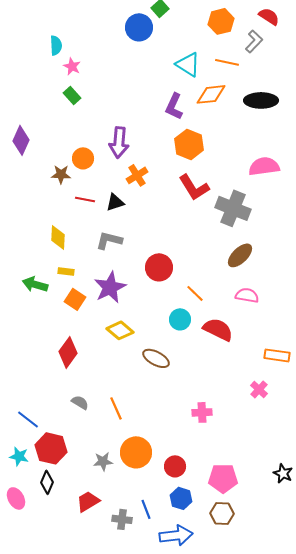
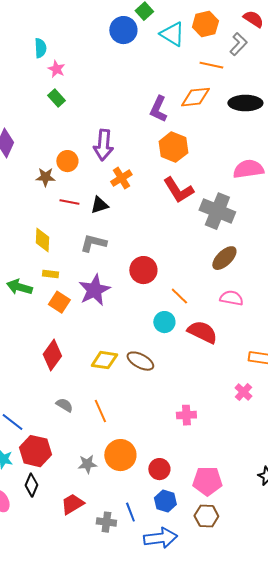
cyan triangle: (188, 64) -> (172, 34), moved
yellow diamond: (120, 330) -> (104, 360), moved, turned -32

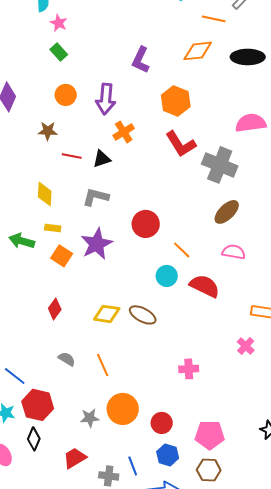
purple L-shape: (158, 109) -> (141, 60), moved
orange circle: (67, 161) -> (66, 95), moved
red diamond: (52, 355) -> (55, 309), size x0.7

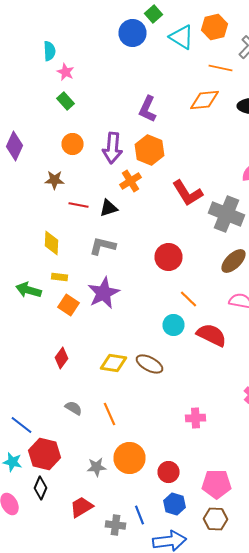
orange hexagon: (176, 101) -> (150, 150), moved
red circle: (146, 224) -> (168, 257), moved

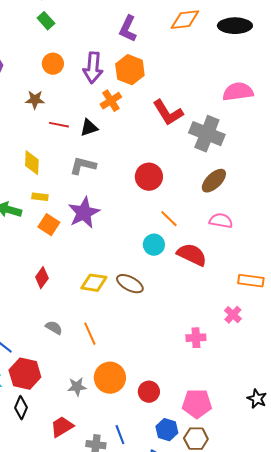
pink cross: (196, 418) -> (196, 338), moved
blue hexagon: (174, 504) -> (167, 430), moved

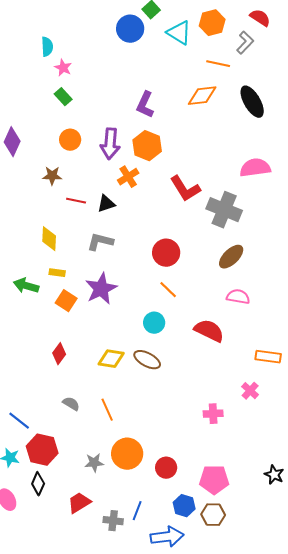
black ellipse: (235, 26) -> (252, 102), turned 60
orange line: (169, 219) -> (168, 290), moved
cyan circle: (154, 245) -> (154, 323), moved
blue line: (120, 435) -> (137, 511), turned 42

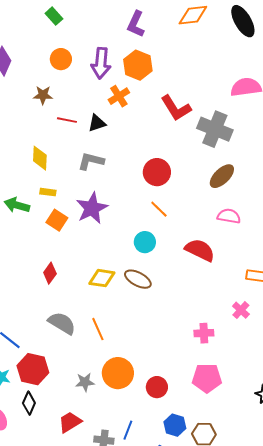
gray semicircle: (71, 404) -> (62, 323), size x1.6
pink pentagon: (214, 480) -> (207, 378), moved

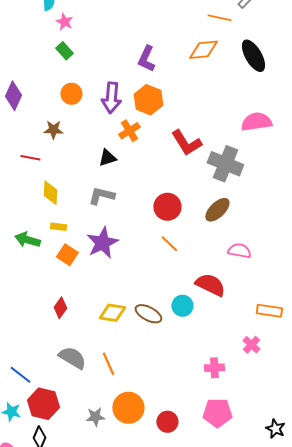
red line: (67, 120) -> (30, 158), moved
brown ellipse: (222, 176) -> (217, 210), moved
cyan circle: (145, 242) -> (182, 306), moved

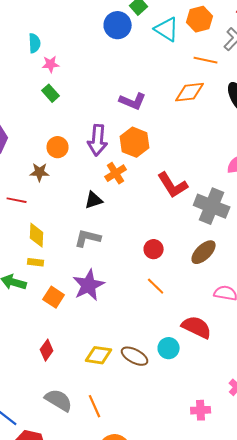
pink star: (64, 22) -> (51, 64), turned -30
purple L-shape: (146, 59) -> (133, 101), turned -92
orange circle: (71, 94) -> (58, 147), moved
red circle: (167, 207) -> (154, 249), size x0.7
yellow rectangle: (58, 227) -> (36, 262), moved

